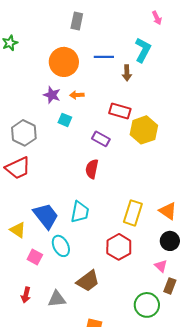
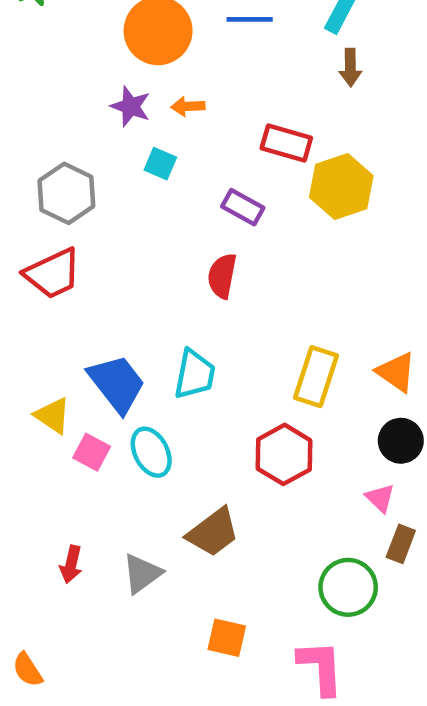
brown arrow: (127, 73) -> (350, 67), moved
pink square: (35, 257) -> (92, 452), moved
gray triangle: (57, 299) -> (142, 574), turned -30

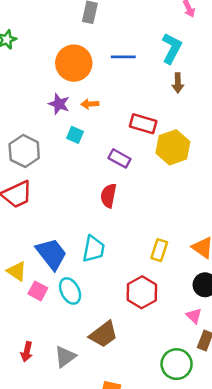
yellow rectangle: (316, 377) -> (159, 250), size x0.7

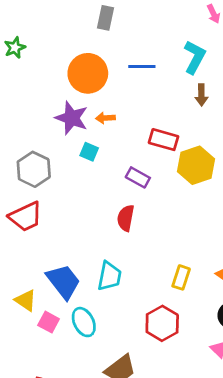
purple star: (59, 104) -> (72, 118), size x1.4

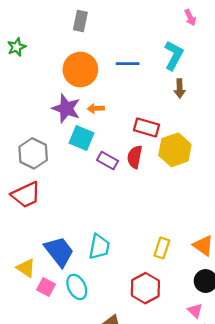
gray rectangle: (105, 18) -> (80, 21), moved
cyan square: (89, 152) -> (82, 138), size x1.5
purple rectangle: (138, 177) -> (108, 160), moved
red semicircle: (126, 218) -> (135, 157), moved

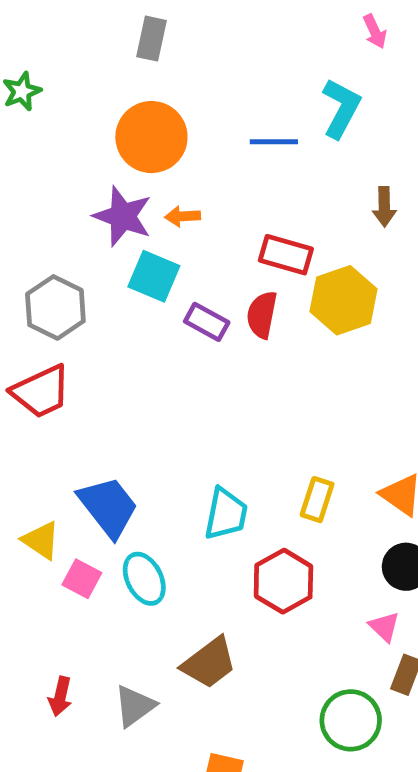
blue line: (128, 64) -> (274, 142), moved
brown arrow: (180, 88) -> (384, 207), moved
cyan trapezoid: (99, 247) -> (226, 514), moved

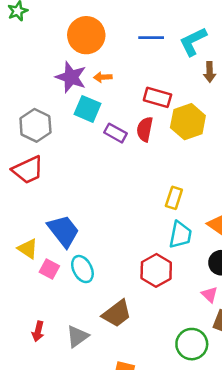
cyan L-shape: (341, 108) -> (193, 42), moved, turned -144
yellow rectangle: (317, 500) -> (174, 198), moved
cyan trapezoid: (226, 514) -> (180, 235), moved

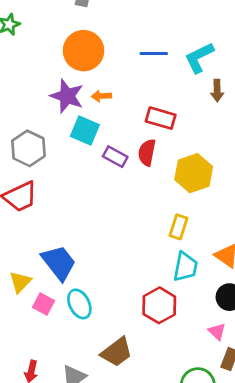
yellow hexagon: (188, 122) -> (194, 173), moved
yellow triangle: (28, 249) -> (20, 282), turned 40

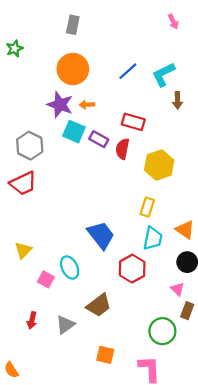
blue line: (154, 53) -> (128, 71), turned -42
purple rectangle: (115, 157) -> (99, 139), moved
blue trapezoid: (59, 263) -> (101, 235), moved
pink square: (44, 304) -> (46, 279), moved

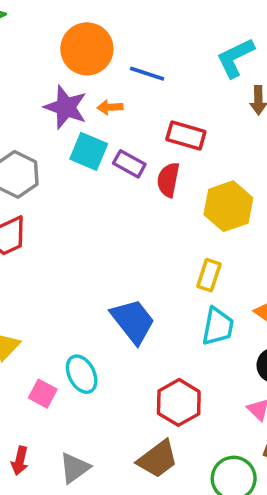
blue line: (128, 71) -> (147, 74), moved, turned 60
red hexagon: (132, 269) -> (179, 402), moved
brown trapezoid: (99, 305) -> (158, 459), moved

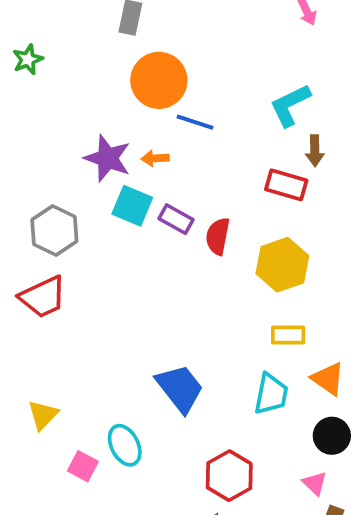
orange circle: (87, 49) -> (159, 80), moved
red rectangle: (186, 136) -> (286, 185), moved
yellow rectangle: (209, 275) -> (288, 335), moved, turned 72

